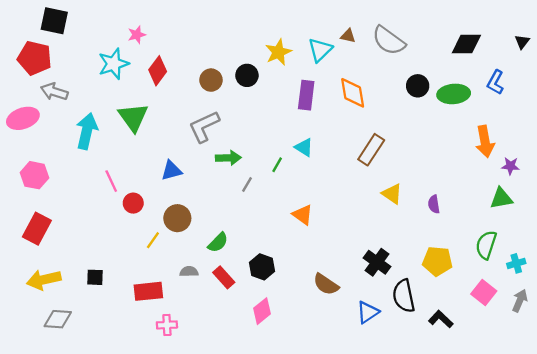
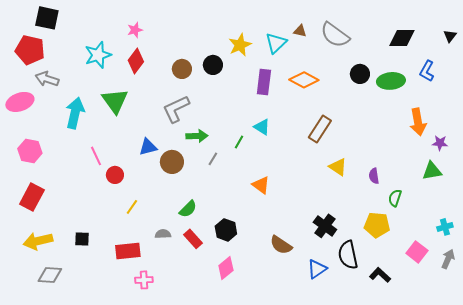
pink star: (137, 35) -> (135, 30), moved
orange diamond: (353, 93) -> (304, 80), turned -52
brown circle: (177, 218) -> (172, 162), moved
green semicircle: (486, 245) -> (395, 198), moved, size x0.7

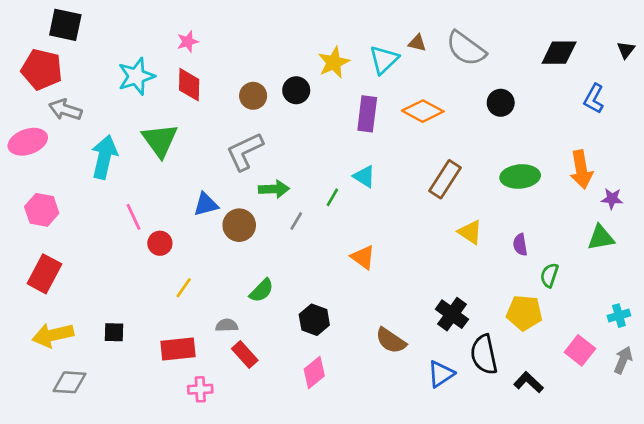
red diamond: (136, 61) -> (189, 85), turned -35
green ellipse: (391, 81) -> (520, 176), moved
red rectangle: (193, 239) -> (245, 355), moved

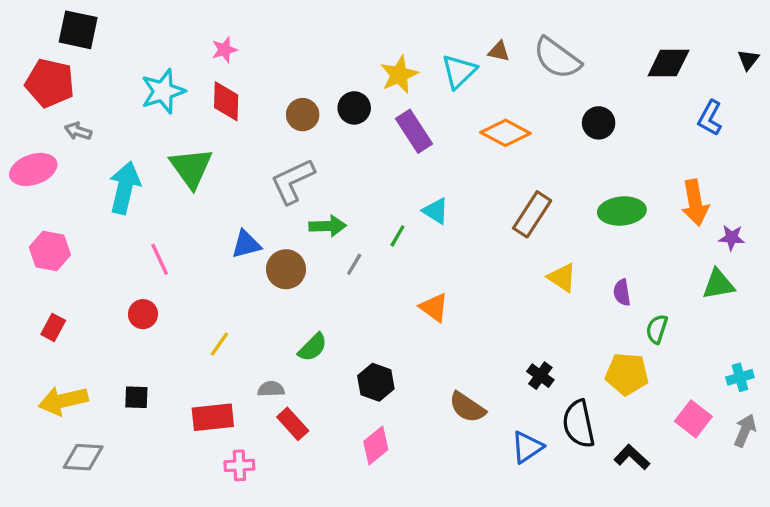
gray arrow: (65, 110) -> (78, 131), size x0.7
purple rectangle: (367, 114) -> (414, 131), moved, turned -40
red circle: (160, 243) -> (143, 314), moved
red rectangle: (44, 274) -> (53, 327), size x0.6
black cross: (452, 314) -> (540, 376), size x0.7

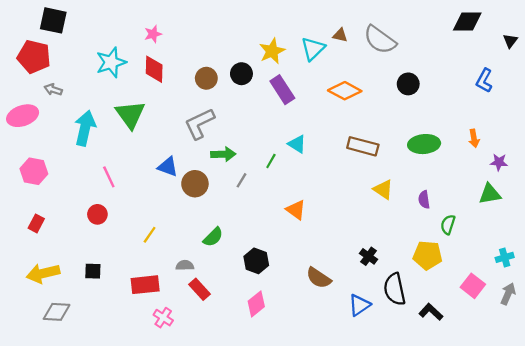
black diamond: (668, 63) -> (467, 22), moved
orange arrow: (695, 203) -> (474, 138), size x0.6
brown rectangle: (532, 214) -> (363, 146), turned 72
blue triangle: (246, 244) -> (168, 167), turned 35
pink cross: (239, 465) -> (163, 318), turned 36

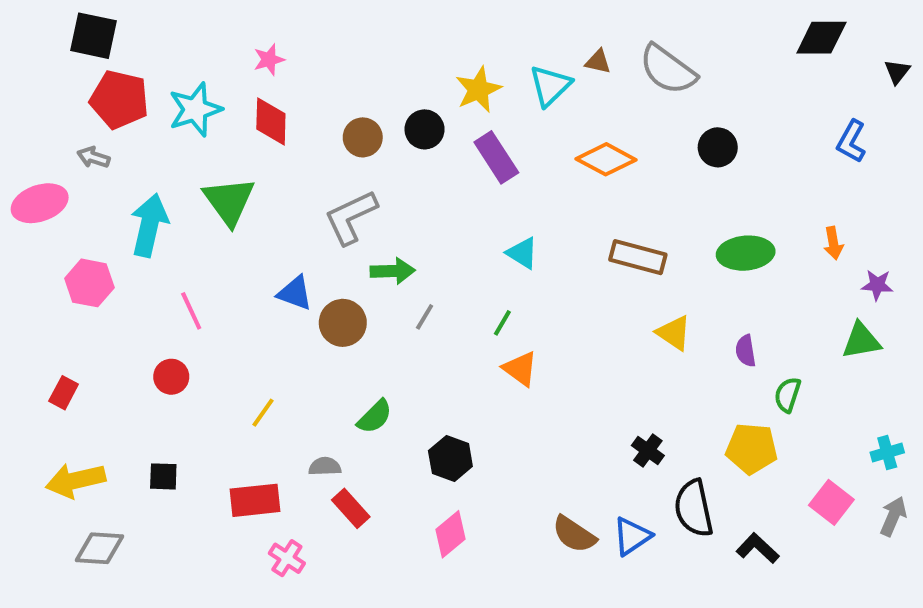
red pentagon: (34, 57) -> (119, 100), moved
green line: (271, 161) -> (502, 323), moved
pink hexagon: (34, 171) -> (89, 283), moved
brown semicircle: (319, 278) -> (574, 534), moved

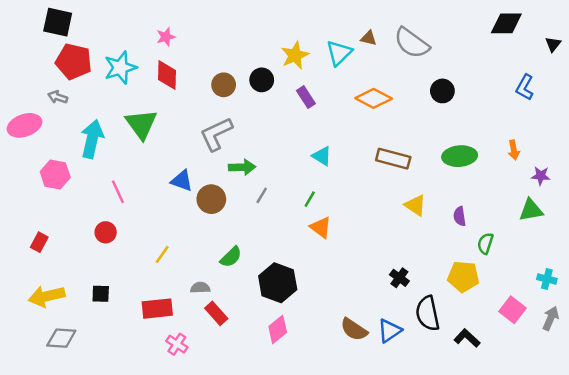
purple rectangle: (496, 157) -> (306, 97), size x0.7
cyan cross: (887, 452) -> (547, 279), turned 30
black hexagon: (450, 458) -> (278, 283), size x1.4

